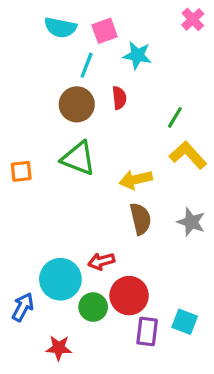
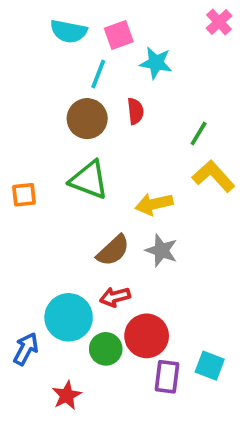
brown semicircle: (141, 219) -> (113, 250), moved, turned 60
gray star: (191, 222) -> (161, 250), moved
red star: (59, 348) -> (67, 395), turned -30

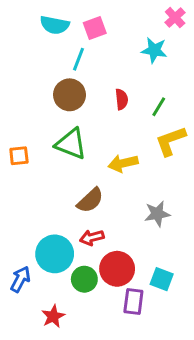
cyan star: (156, 63) -> (154, 50), moved
red semicircle: (135, 111) -> (122, 99), moved
yellow L-shape: (213, 176) -> (171, 141), turned -68
gray star: (161, 250) -> (157, 214), moved, turned -30
cyan square: (210, 366) -> (162, 279), moved

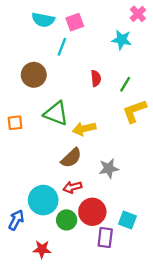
brown circle: (69, 95) -> (34, 75), moved
yellow arrow: (123, 163) -> (84, 129), moved
gray star: (157, 214) -> (109, 168), moved
red star: (53, 316) -> (42, 249), turned 30

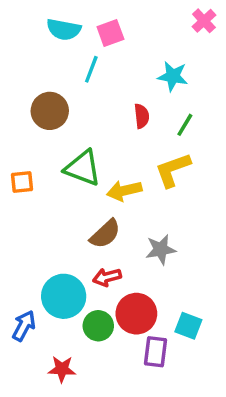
cyan star: (122, 40) -> (173, 76), moved
yellow L-shape: (134, 111) -> (173, 170), moved

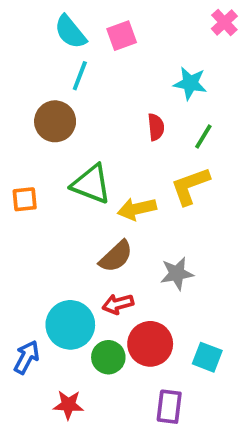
cyan semicircle: (64, 29) -> (70, 32), turned 40
cyan line: (91, 69) -> (80, 76), moved
purple rectangle: (155, 352) -> (169, 407), moved

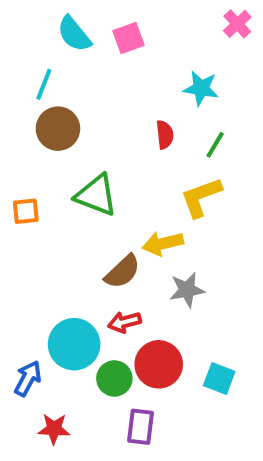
cyan line: (80, 76) -> (44, 84), moved
yellow arrow: (137, 209) -> (163, 243), moved
red star: (68, 405) -> (54, 429), moved
purple rectangle: (169, 407) -> (141, 427), moved

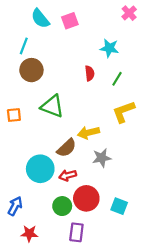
yellow L-shape: (201, 197) -> (124, 112), moved
cyan circle: (74, 344) -> (40, 169), moved

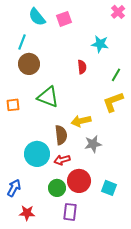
green line: (117, 79) -> (116, 75), moved
brown semicircle: (67, 148) -> (61, 135), turned -54

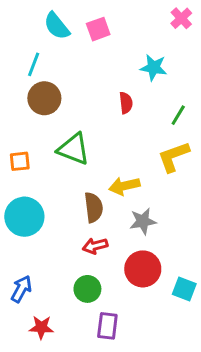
cyan circle: (37, 154) -> (24, 217), moved
red circle: (79, 181) -> (143, 269), moved
cyan square: (109, 188) -> (184, 289), moved

